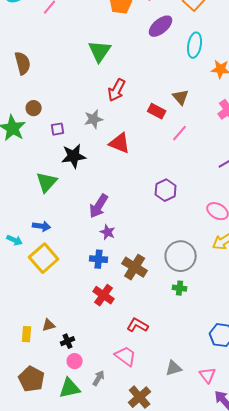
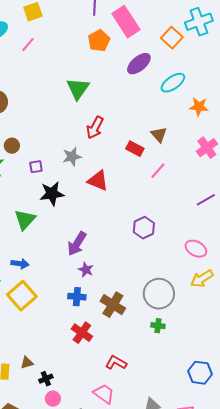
cyan ellipse: (195, 45) -> (173, 83), turned 45

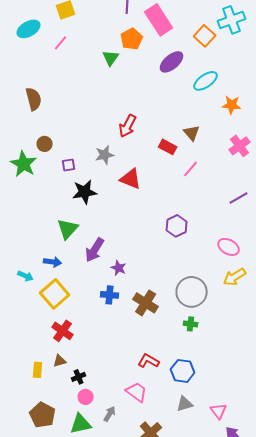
green triangle: (78, 89) -> (111, 58), moved, size x0.7
green triangle: (25, 220) -> (68, 229), moved
purple arrow: (77, 244) -> (95, 250), moved
red cross: (82, 333) -> (63, 331), moved
blue hexagon: (200, 373) -> (183, 371), moved

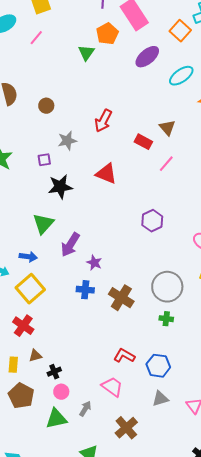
brown circle: (45, 144) -> (46, 106), moved
gray star: (105, 155) -> (67, 141), moved
red cross: (63, 331) -> (23, 326), moved
brown pentagon: (43, 415) -> (21, 396), moved

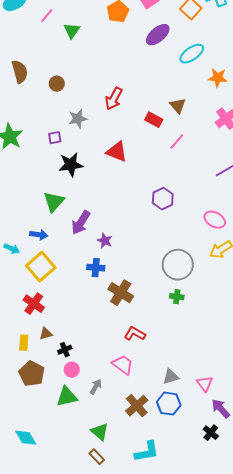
green triangle: (86, 53) -> (72, 31), moved
brown cross: (121, 298) -> (121, 293), moved
blue hexagon: (158, 366) -> (169, 404), moved

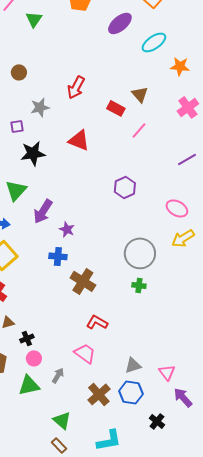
black cross: (211, 433) -> (157, 421), moved

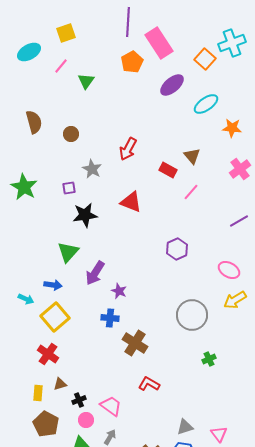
gray star: (40, 107) -> (92, 169), turned -30
green cross: (139, 285) -> (209, 359), moved, turned -32
pink trapezoid: (85, 353) -> (111, 406), moved

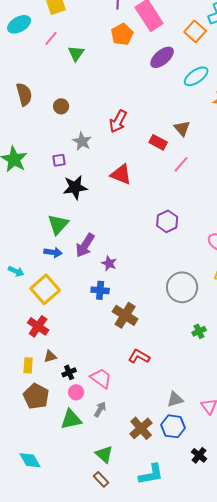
blue arrow: (53, 285) -> (53, 252), moved

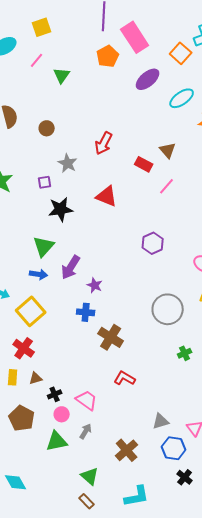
yellow rectangle: (28, 365) -> (13, 377), moved
blue hexagon: (173, 426) -> (174, 448), moved

